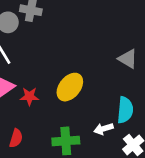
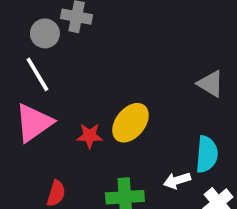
red star: (29, 96) -> (90, 136), moved

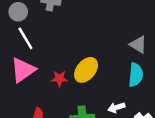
gray circle: (45, 33) -> (18, 12), moved
cyan semicircle: (207, 154) -> (136, 75), moved

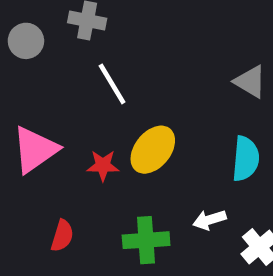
white line: (25, 38) -> (112, 84), moved
gray triangle: (138, 44) -> (250, 82), moved

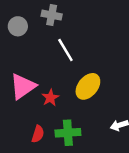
red star: (103, 165) -> (50, 98), moved, turned -30
green cross: (146, 240) -> (68, 133), moved

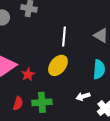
white line: (65, 50) -> (64, 36), moved, turned 36

